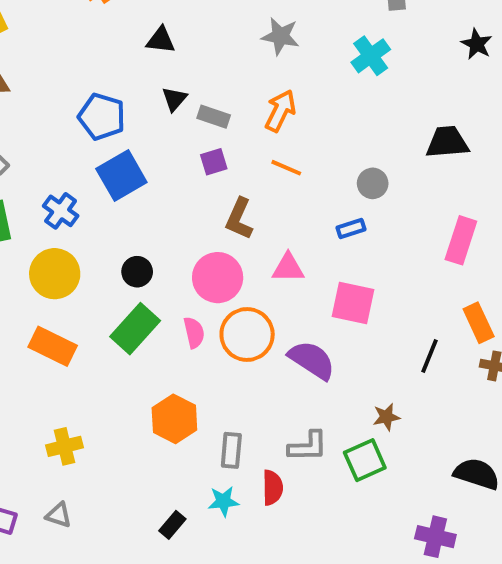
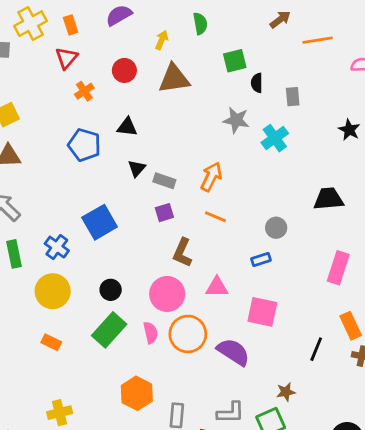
gray star: (280, 36) -> (236, 120), moved
blue pentagon: (102, 117) -> (84, 145), moved
orange rectangle: (53, 346) -> (51, 342), size x0.6

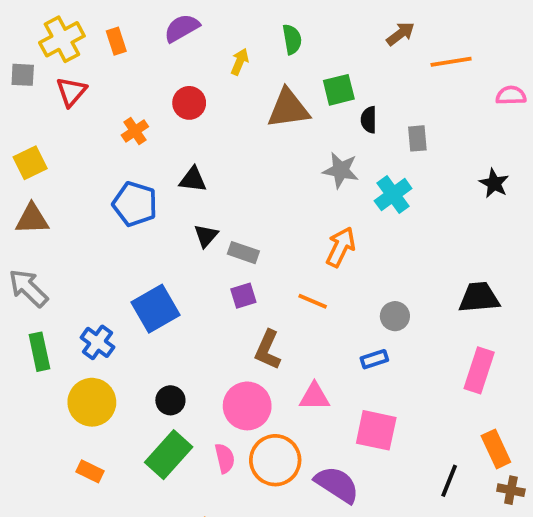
red triangle: (66, 58) -> (71, 92), moved
brown triangle: (174, 79) -> (288, 109), moved
orange arrow: (211, 177) -> (341, 247), moved
black trapezoid: (329, 199) -> (479, 297), moved

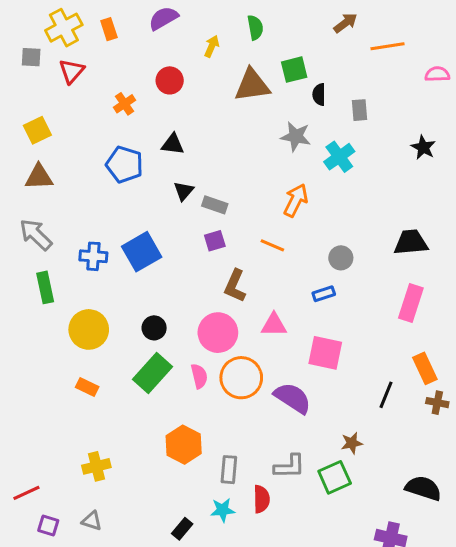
blue cross: (97, 342) -> (93, 256), moved, turned -32

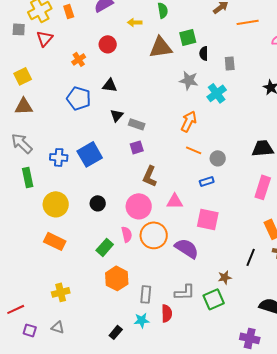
yellow arrow: (212, 46) -> (135, 22), turned -112
orange line: (272, 245) -> (194, 150), moved
green rectangle: (153, 373) -> (105, 247), moved, size x0.7
orange rectangle: (87, 387) -> (55, 241), size x1.5
black line: (386, 395) -> (251, 257), moved

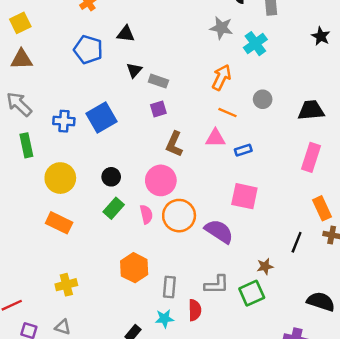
gray circle: (218, 158) -> (263, 99), moved
pink triangle: (175, 201) -> (215, 138), moved
green rectangle: (105, 247) -> (114, 208), moved

